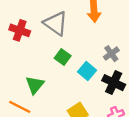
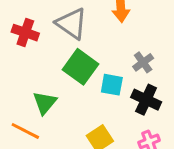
green square: (63, 57) -> (80, 67), size x1.6
cyan square: (87, 71) -> (112, 85), turned -30

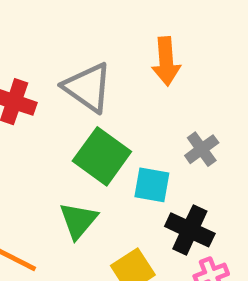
black cross: (146, 100) -> (190, 230), moved
green triangle: (45, 103) -> (78, 220), moved

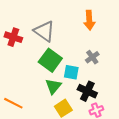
orange arrow: (166, 61) -> (89, 20), moved
green triangle: (78, 220) -> (53, 86), moved

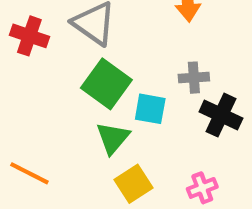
gray cross: (92, 57) -> (194, 78), turned 32
black cross: (87, 91) -> (221, 115), moved

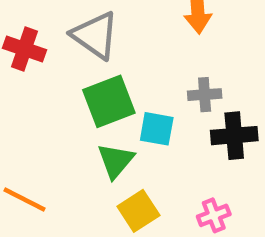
green square: (106, 84) -> (109, 101), turned 33
black cross: (221, 115) -> (234, 136), turned -30

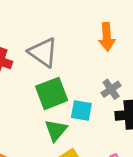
gray cross: (205, 95) -> (111, 89), turned -30

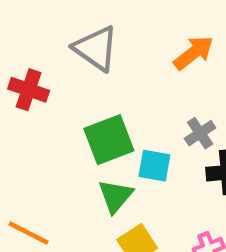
orange arrow: (107, 37) -> (194, 53), turned -124
gray triangle: (43, 52) -> (96, 48), moved

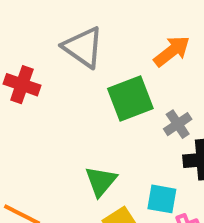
green square: (109, 140) -> (130, 98), moved
cyan square: (154, 166) -> (162, 199), moved

